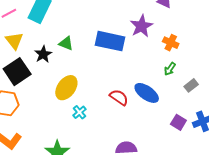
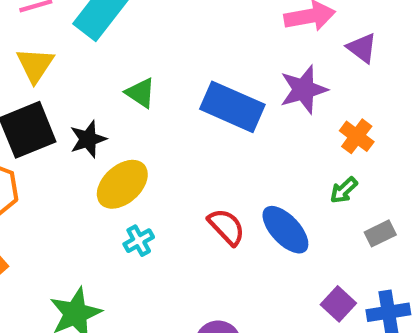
black star: (43, 54) -> (88, 139), moved

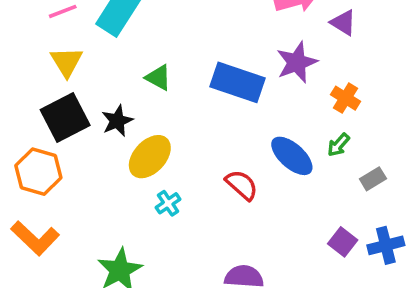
blue ellipse: (285, 230) -> (292, 156), moved

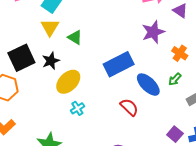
yellow triangle: (67, 62) -> (50, 27), moved
blue rectangle: (238, 82) -> (119, 64), moved, turned -48
red semicircle: (242, 185) -> (129, 107), moved

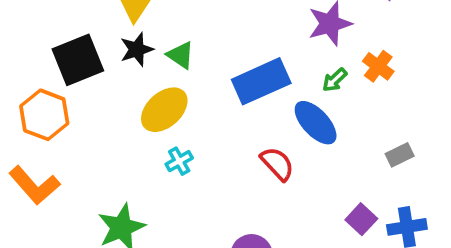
green triangle: (75, 37) -> (181, 55), moved
black star: (51, 61) -> (137, 49), moved
green arrow: (175, 79) -> (335, 80), moved

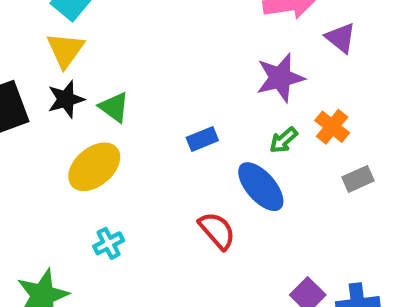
blue rectangle: (261, 81) -> (202, 139), size x0.5
gray rectangle: (400, 155) -> (358, 179), moved
cyan cross: (179, 161) -> (109, 243), moved

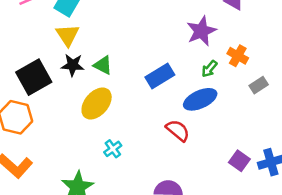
black star: (66, 99) -> (73, 65), turned 30
blue rectangle: (202, 139) -> (160, 76), size x1.5
blue ellipse: (261, 187) -> (200, 99), turned -64

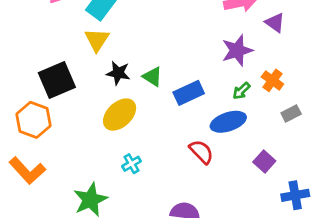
black star: (73, 65) -> (118, 73), moved
green triangle: (103, 65) -> (152, 77), moved
purple square: (239, 161) -> (264, 161), moved

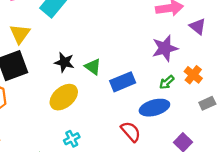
yellow triangle: (97, 40) -> (20, 34), moved

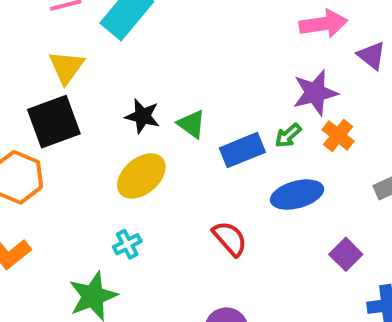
orange cross: (193, 75) -> (338, 135), moved
green arrow: (167, 82) -> (288, 136), moved
red semicircle: (131, 132) -> (230, 238), moved
cyan cross: (72, 139) -> (127, 244), moved

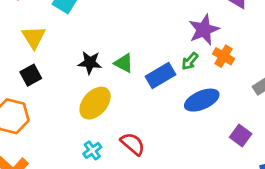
black square: (54, 122) -> (31, 75), size x0.6
red semicircle: (230, 238) -> (133, 144), moved

